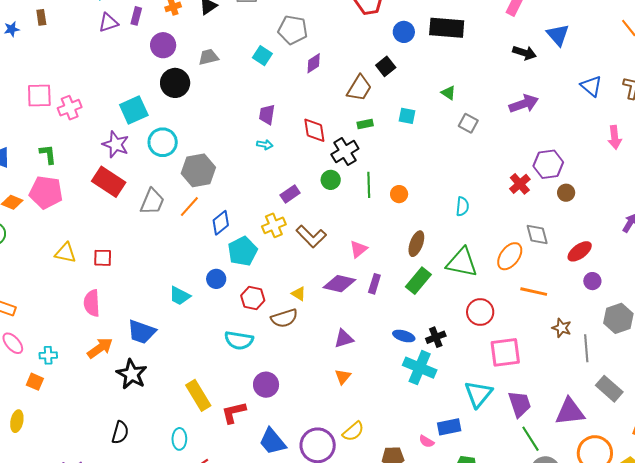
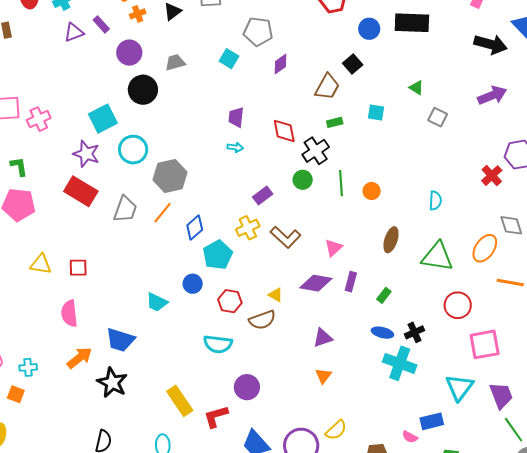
purple rectangle: (136, 16) -> (101, 24), turned -54
black arrow: (524, 53) -> (491, 44), size x1.4
green rectangle: (418, 281) -> (384, 295), moved, size x0.6

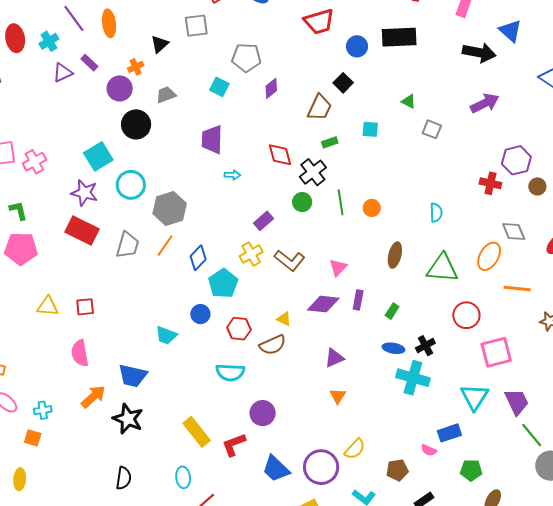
orange cross: (138, 14) -> (136, 67), moved
purple trapezoid: (236, 117) -> (212, 140), moved, size x1.4
red cross: (492, 176) -> (490, 183), turned -30

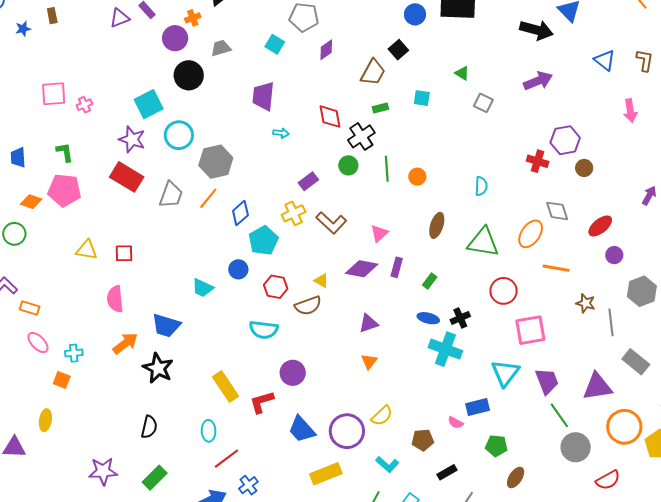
pink cross: (34, 162) -> (84, 105), size x0.7

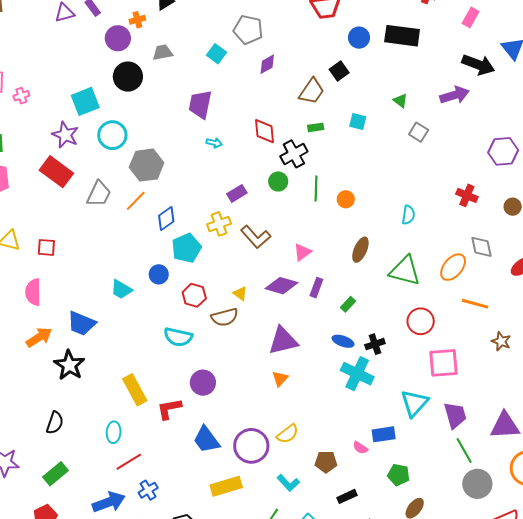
purple arrow: (538, 81) -> (455, 95), moved
purple hexagon: (565, 140) -> (503, 151), moved
purple triangle: (368, 323) -> (283, 341), size x1.5

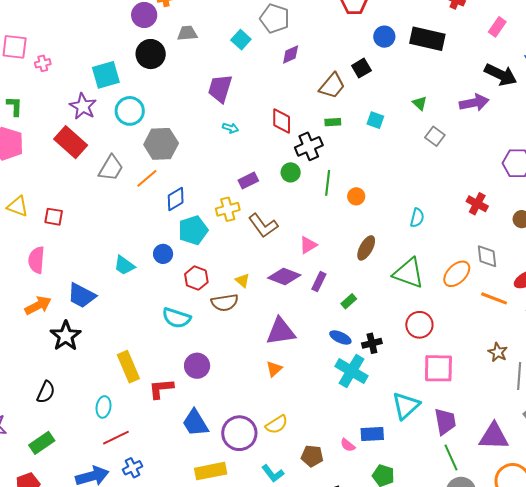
orange line: (475, 304) -> (494, 298), moved

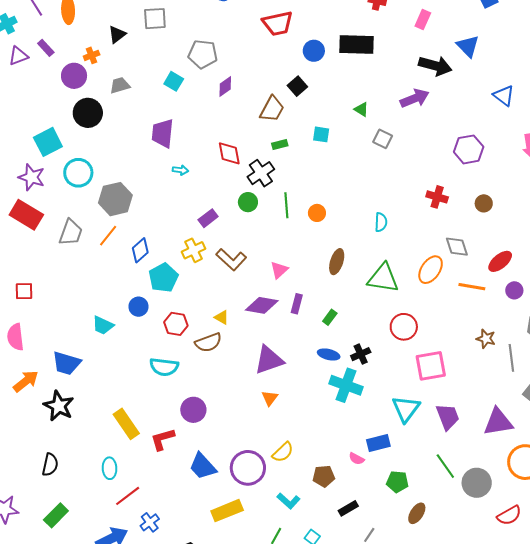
green line: (451, 457) -> (445, 466), moved

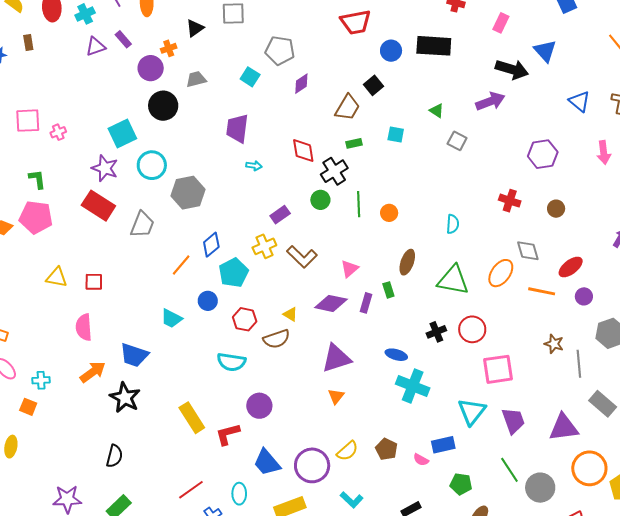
orange line: (108, 236) -> (181, 265), moved
green rectangle: (330, 317) -> (388, 290), moved, turned -56
black cross: (361, 354) -> (436, 332), moved
cyan ellipse: (110, 468) -> (239, 494), moved
brown pentagon: (324, 476) -> (386, 449), moved, turned 30

